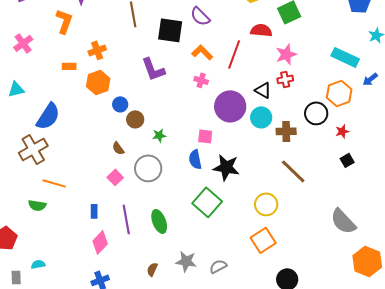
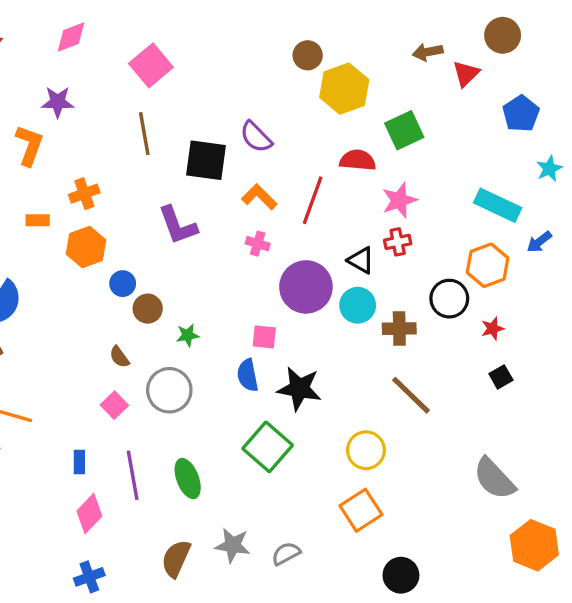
brown semicircle: (152, 269) -> (176, 559), size x1.6

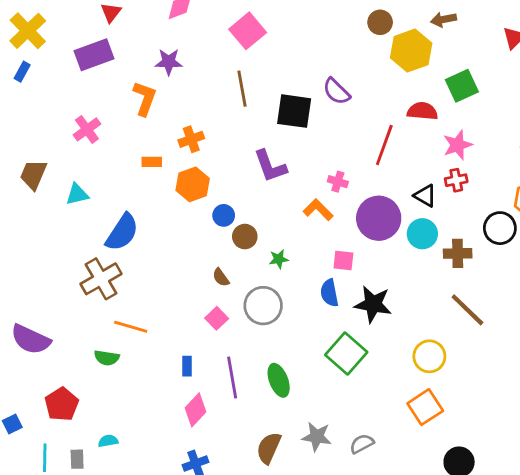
brown arrow: (428, 52) -> (444, 20), moved
orange L-shape: (259, 197) -> (318, 210), moved

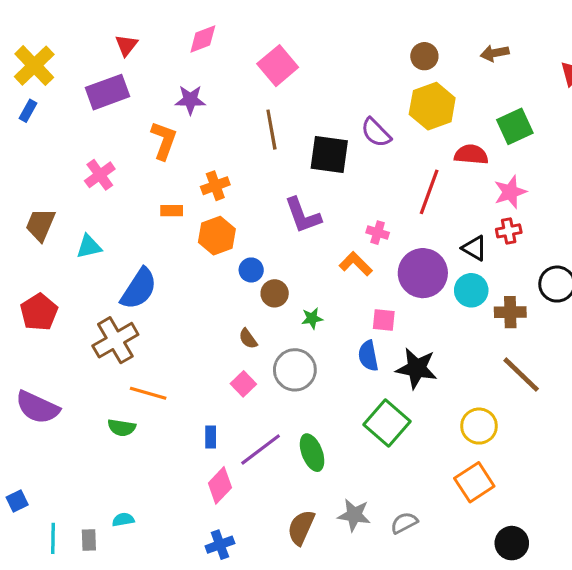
yellow hexagon: (411, 51) -> (432, 106), moved
purple line: (232, 377) -> (261, 449), turned 63
red pentagon: (62, 404) -> (39, 312), moved

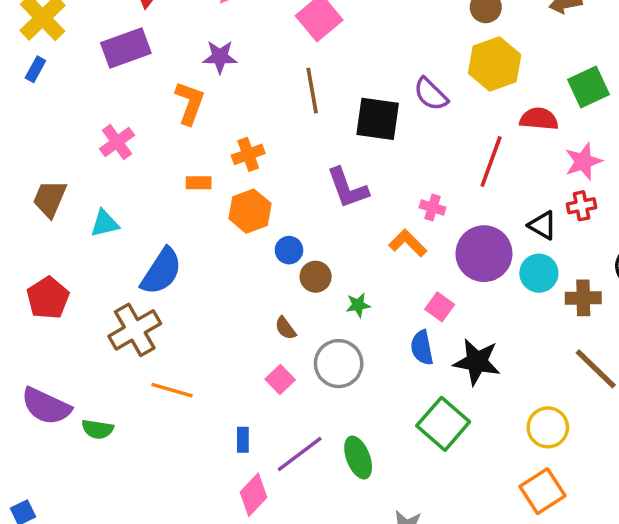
pink square: (384, 320) -> (440, 307), turned 30
green semicircle: (122, 428) -> (98, 429), moved

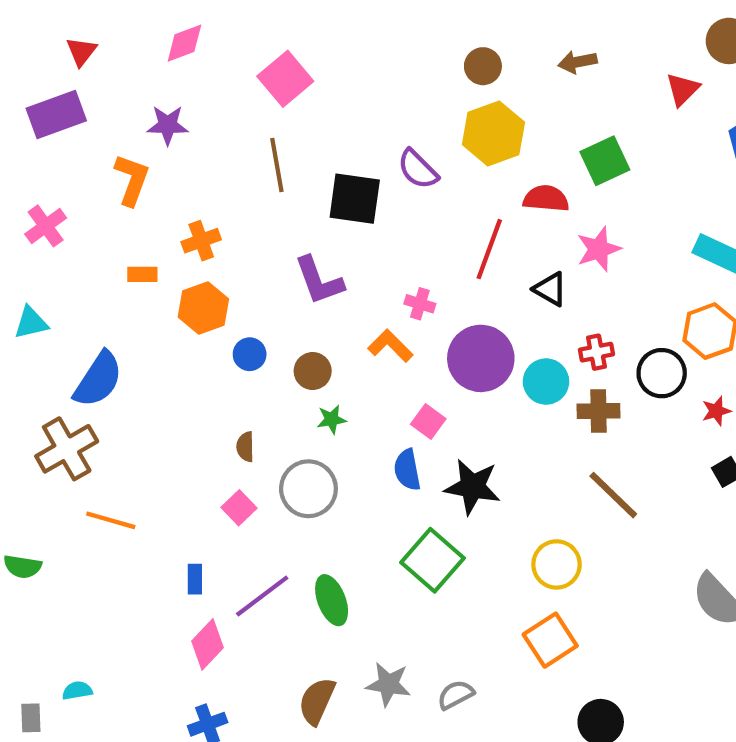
red cross: (581, 206) -> (596, 352), moved
black triangle: (542, 225) -> (550, 289), moved
brown circle: (316, 277) -> (313, 371), moved
brown semicircle: (285, 328) -> (245, 447), turned 35

